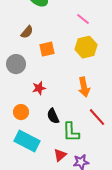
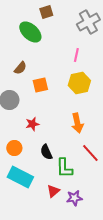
pink line: (83, 19) -> (76, 55), turned 64

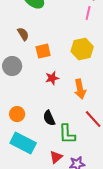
pink line: (76, 55) -> (88, 13), moved
brown semicircle: (20, 68) -> (23, 34), turned -72
red star: (32, 124) -> (52, 78), moved

